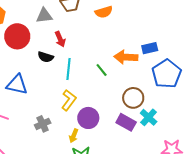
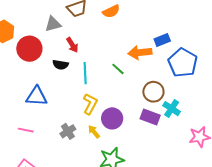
yellow arrow: (74, 136) -> (94, 132), moved, turned 128

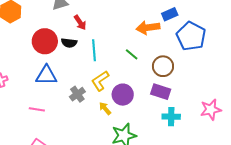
red circle: (29, 49) -> (45, 41), moved
green line: (118, 69) -> (132, 54), moved
yellow L-shape: (90, 104) -> (100, 81), turned -150
cyan cross: (172, 109) -> (171, 117), moved, turned -30
gray cross: (68, 131) -> (77, 94), moved

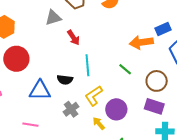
red circle: (45, 41) -> (16, 59), moved
black semicircle: (69, 43) -> (65, 80), moved

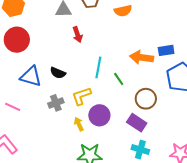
cyan line: (87, 65) -> (98, 67), moved

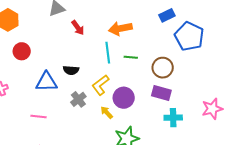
red circle: (17, 40) -> (22, 51), size x0.7
orange arrow: (142, 57) -> (120, 28), moved
green line: (119, 79) -> (131, 57), turned -32

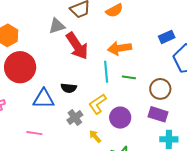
red arrow: (78, 28) -> (77, 46), size x1.8
red circle: (22, 51) -> (20, 67), size x1.8
yellow arrow: (107, 112) -> (95, 136), moved

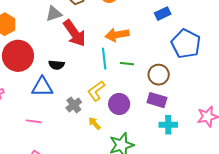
blue rectangle: (167, 37) -> (163, 14), moved
black semicircle: (69, 88) -> (56, 65), moved

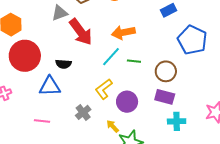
cyan line: (104, 59) -> (111, 57), turned 50
gray cross: (74, 105) -> (83, 112), moved
yellow arrow: (94, 123) -> (113, 126), moved

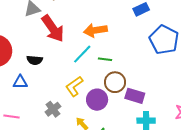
brown circle: (166, 71) -> (115, 82), moved
blue triangle: (50, 86) -> (20, 82), size x0.7

